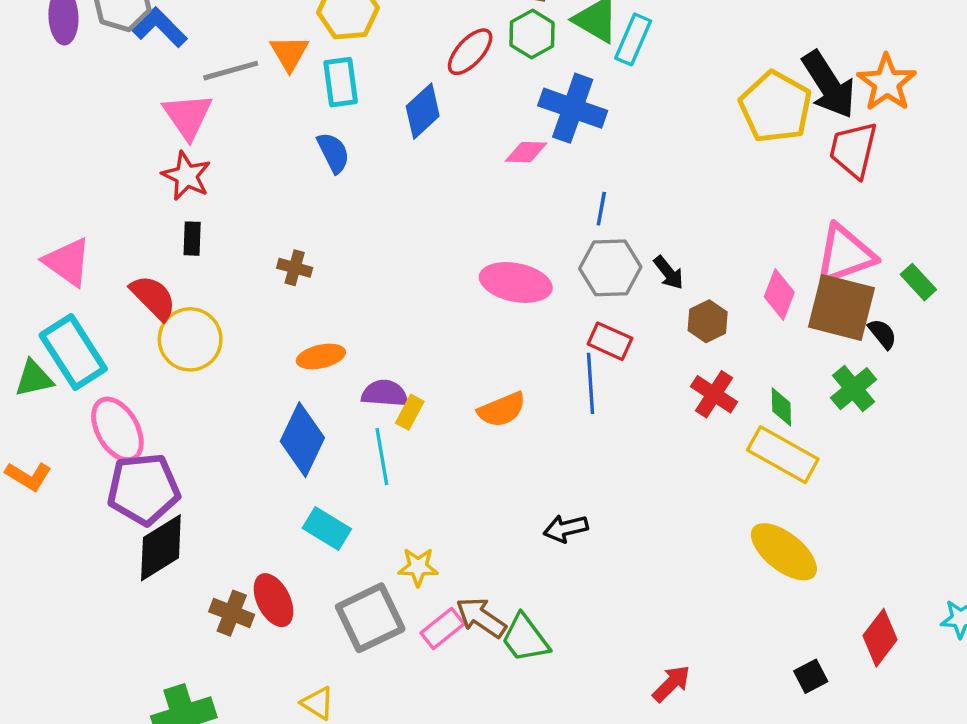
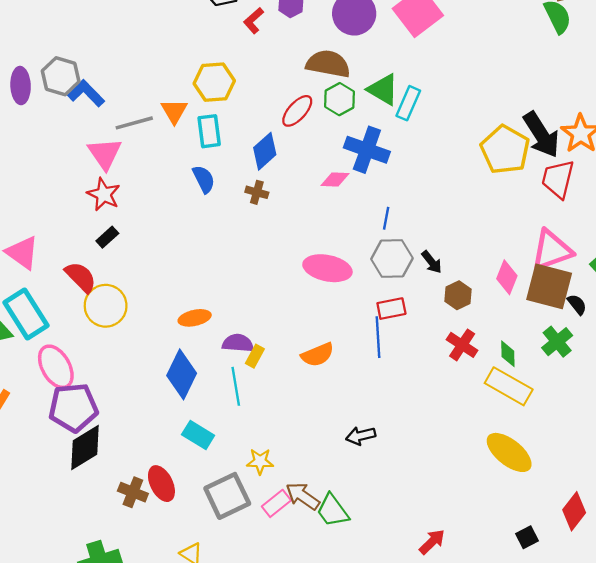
black rectangle: (192, 239) -> (107, 237), turned 45
brown cross: (295, 268) -> (257, 192), moved
red rectangle: (610, 341) -> (391, 309), turned -36

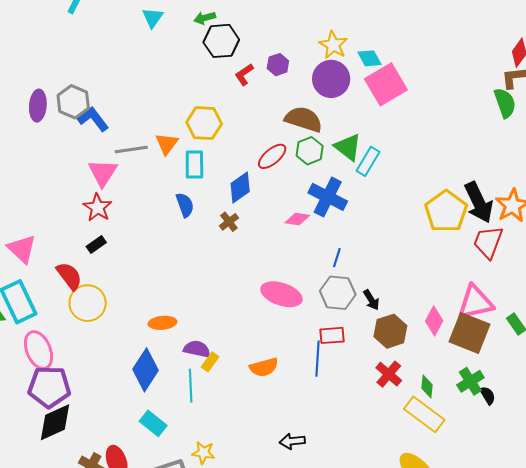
brown cross: (257, 192) -> (229, 222), turned 30
brown hexagon: (458, 295) -> (390, 331), size x1.4
black semicircle: (577, 304) -> (488, 395), moved

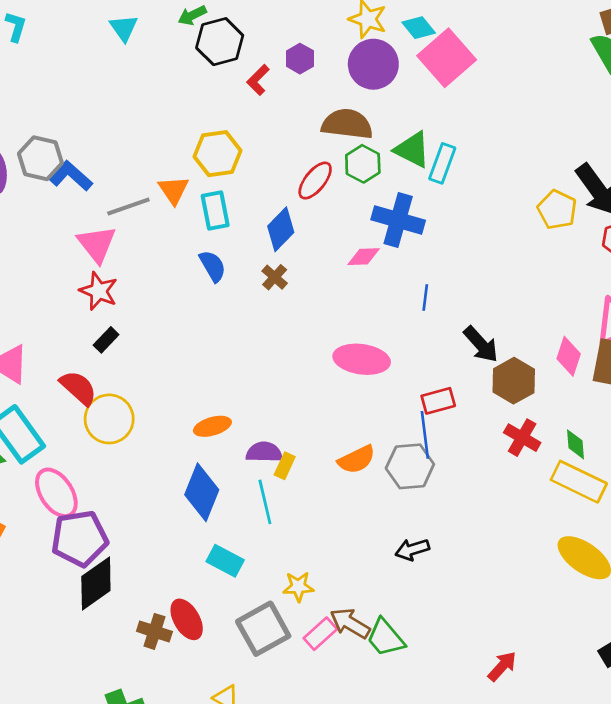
yellow pentagon: (446, 211) -> (557, 210), size x0.7
gray hexagon: (338, 293) -> (410, 466), moved
black arrow: (371, 300) -> (481, 344), size x1.4

